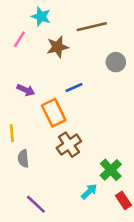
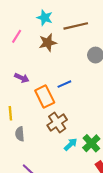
cyan star: (41, 16) -> (45, 18), moved
blue line: (74, 87) -> (64, 84), moved
cyan arrow: (89, 191) -> (71, 144), moved

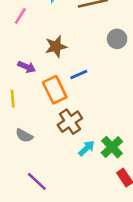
brown star: (48, 43) -> (56, 46), moved
yellow line: (10, 113) -> (13, 99), moved
gray semicircle: (20, 134) -> (24, 136), turned -56

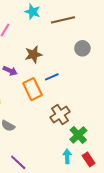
brown cross: (70, 122) -> (60, 115), moved
cyan arrow: (86, 148) -> (67, 156), moved, turned -48

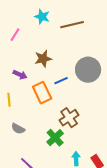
gray circle: (82, 48) -> (88, 70), moved, size x1.6
green cross: (78, 135) -> (55, 138), moved

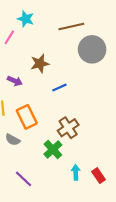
cyan star: (42, 17) -> (26, 19), moved
gray circle: (88, 70) -> (92, 49), moved
orange rectangle: (42, 93) -> (27, 117), moved

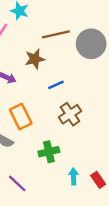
brown line: (71, 26) -> (56, 34), moved
brown cross: (68, 128) -> (70, 114), moved
green cross: (53, 149) -> (49, 152), turned 30

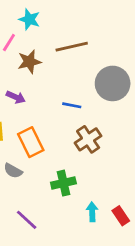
gray circle: (91, 44) -> (113, 83), moved
brown star: (35, 59) -> (29, 62), moved
blue line: (56, 85) -> (72, 105), turned 35

